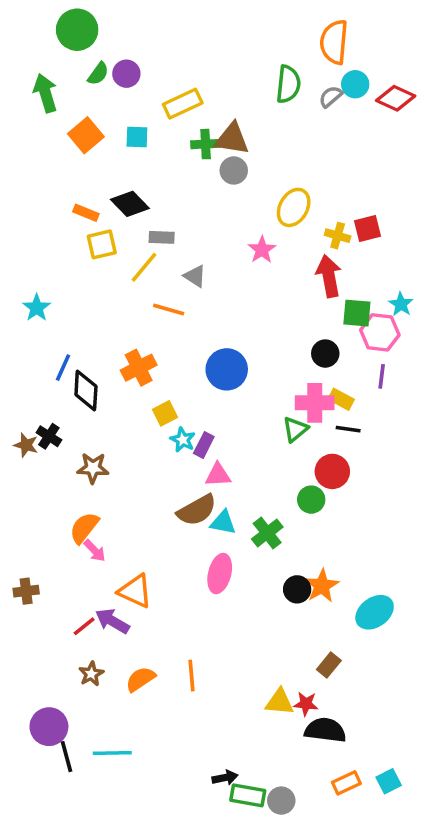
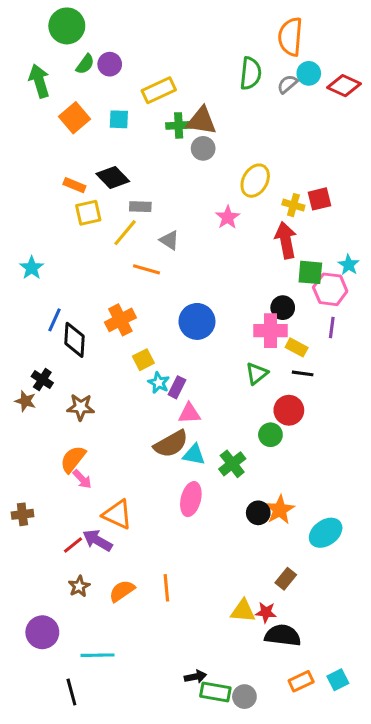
pink cross: (315, 403) -> (270, 331), moved
brown star: (26, 445) -> (25, 401), moved
black line: (67, 757) -> (71, 692), moved

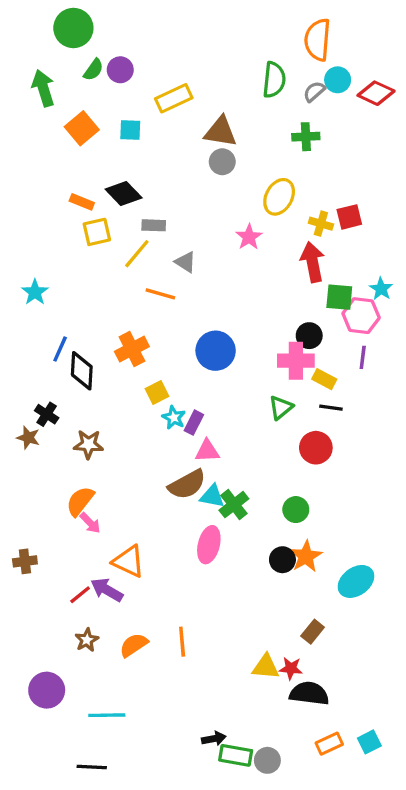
green cross: (179, 125) -> (306, 137), moved
green circle: (270, 435) -> (296, 510), moved
green cross: (232, 464) -> (234, 505), moved
black line: (71, 692) -> (92, 767), moved, turned -72

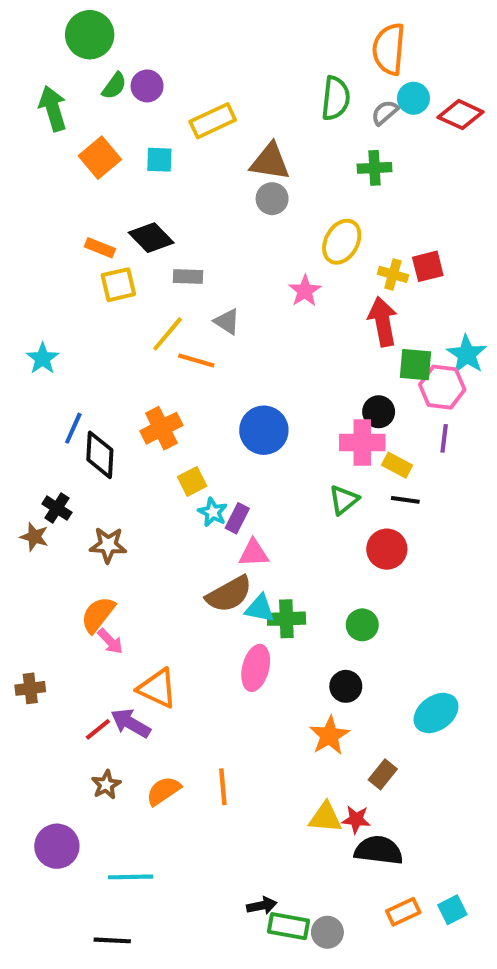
yellow line: (137, 254) -> (168, 334), moved
cyan star: (381, 289) -> (467, 354), size x1.4
green cross: (234, 505) -> (286, 619), turned 36
orange star: (306, 556) -> (329, 736), moved

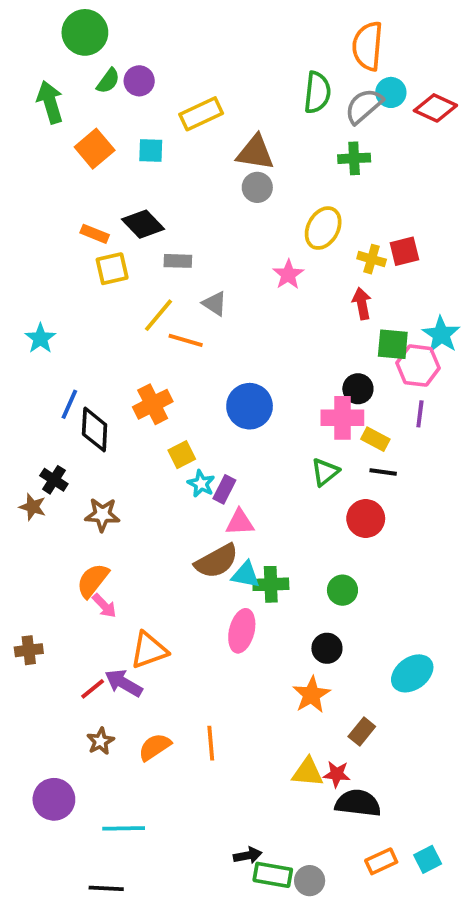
gray semicircle: (385, 113) -> (364, 106), size x1.5
red arrow: (383, 322) -> (362, 304), size x0.7
orange triangle: (157, 688) -> (149, 650), turned -45

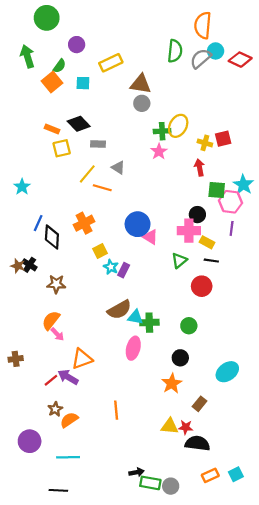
green semicircle: (108, 81) -> (59, 66), moved
green cross: (354, 158) -> (162, 131), moved
brown star: (33, 507) -> (18, 266), moved
pink triangle: (240, 522) -> (150, 237), moved, turned 35
orange semicircle: (155, 747) -> (69, 420), moved

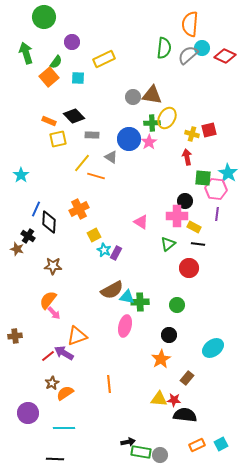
brown triangle: (141, 84) -> (152, 95), moved
blue circle: (138, 224) -> (129, 139), moved
black cross: (30, 265) -> (28, 236), moved

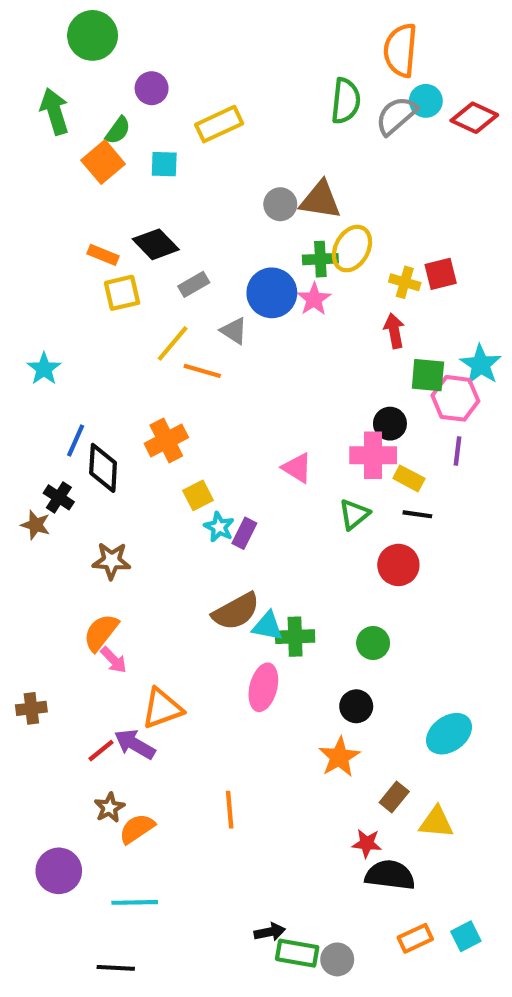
gray rectangle: (92, 135) -> (194, 284), turned -32
yellow triangle: (159, 399) -> (436, 822), moved

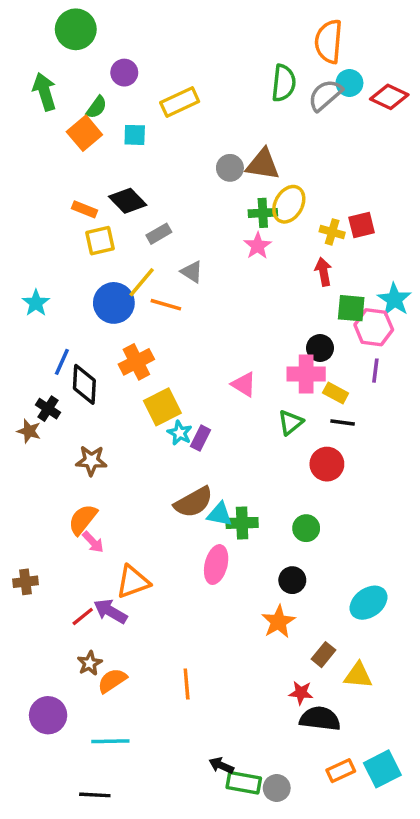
blue circle: (272, 293) -> (114, 303), moved
yellow square: (198, 495) -> (162, 407), size x1.5
orange line: (230, 810) -> (187, 684), moved
black arrow: (270, 932) -> (221, 765), turned -145
cyan square: (466, 936) -> (382, 769), size x1.5

